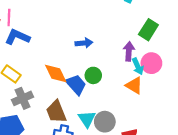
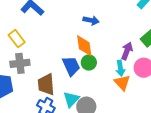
blue arrow: (84, 43) -> (91, 20), moved
cyan arrow: (138, 66) -> (120, 68), moved
orange diamond: (56, 74) -> (84, 46), moved

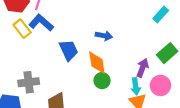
yellow rectangle: (17, 39) -> (22, 29), moved
blue trapezoid: (71, 66) -> (69, 50), moved

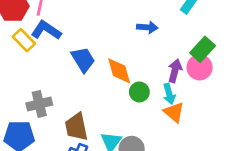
blue arrow: (104, 36) -> (147, 27), moved
green circle: (102, 81) -> (139, 92), moved
pink circle: (160, 85) -> (200, 67), moved

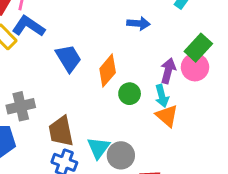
orange diamond: (119, 71) -> (108, 71), turned 56

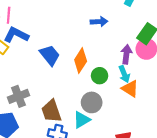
cyan triangle: (99, 148) -> (82, 120), turned 30
gray circle: (121, 155) -> (92, 102), moved

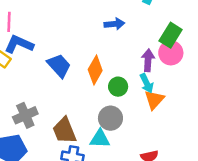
orange triangle: (130, 89) -> (154, 100), turned 42
cyan triangle: (82, 120) -> (100, 139), turned 36

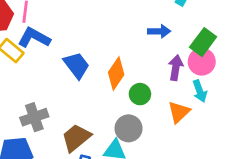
blue arrow: (114, 24) -> (159, 31), moved
cyan arrow: (147, 83) -> (200, 91), moved
brown trapezoid: (64, 131) -> (76, 138), turned 68

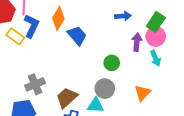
blue L-shape: (34, 38) -> (31, 26), turned 90
blue trapezoid: (76, 65) -> (77, 35), moved
orange diamond: (116, 74) -> (58, 18), moved
orange triangle: (179, 112) -> (142, 93), moved

